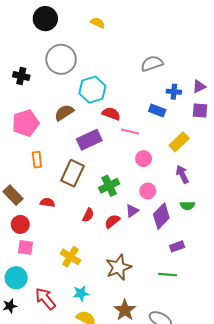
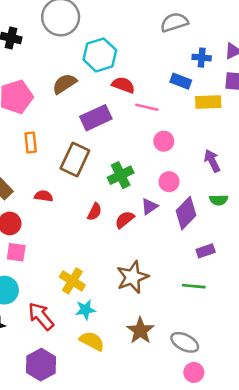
yellow rectangle: (179, 142) -> (208, 102), moved, turned 42
yellow cross: (70, 257) -> (72, 281), moved

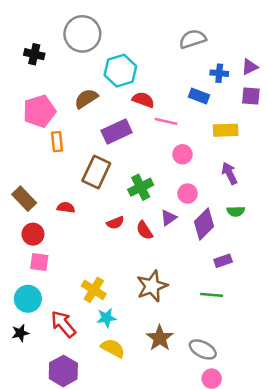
yellow rectangle: (208, 102) -> (226, 130), moved
orange rectangle: (31, 142) -> (57, 142), moved
red semicircle: (95, 212) -> (115, 223), turned 42
red semicircle: (125, 220) -> (144, 230), turned -84

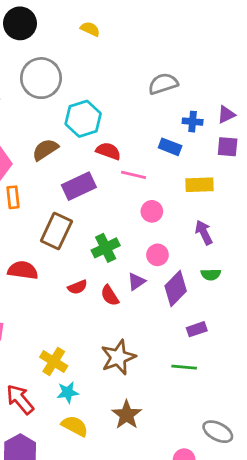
red semicircle: (66, 208) -> (23, 270), size x1.5
gray ellipse: (203, 349) -> (218, 432), moved

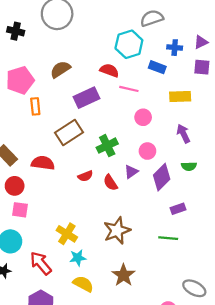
cyan hexagon: (83, 119) -> (129, 44), moved
brown rectangle: (56, 231) -> (69, 133), turned 32

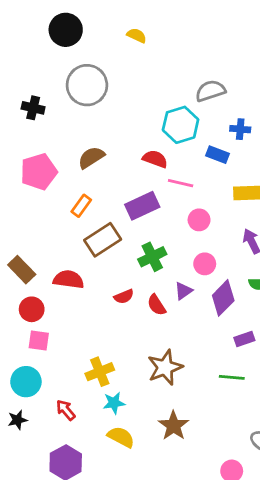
purple rectangle: (86, 98) -> (142, 206), moved
orange rectangle: (35, 106) -> (81, 206), moved, turned 42
yellow cross: (67, 234) -> (100, 372), turned 36
red arrow: (41, 263) -> (66, 410), size x0.7

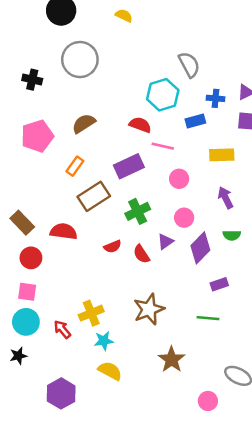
gray semicircle: (210, 91) -> (189, 65), turned 80
blue rectangle: (217, 155) -> (195, 121), turned -36
pink square: (39, 340) -> (27, 292), moved
red arrow: (66, 410) -> (62, 329), moved
brown star: (174, 426) -> (172, 360), moved

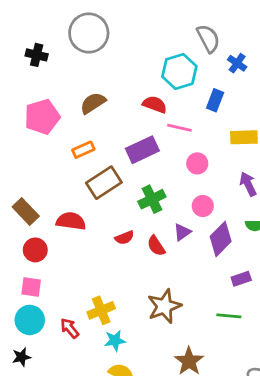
blue cross: (215, 98) -> (237, 63), moved, turned 30
blue rectangle: (195, 121) -> (215, 100), turned -54
orange rectangle: (75, 166) -> (83, 150), turned 30

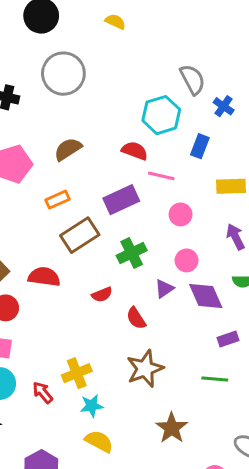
purple diamond: (221, 239) -> (206, 296), turned -68
red semicircle: (156, 246) -> (136, 318), moved

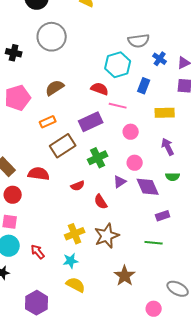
gray semicircle: (192, 79) -> (139, 41), turned 110
yellow cross: (77, 373) -> (75, 234), moved

